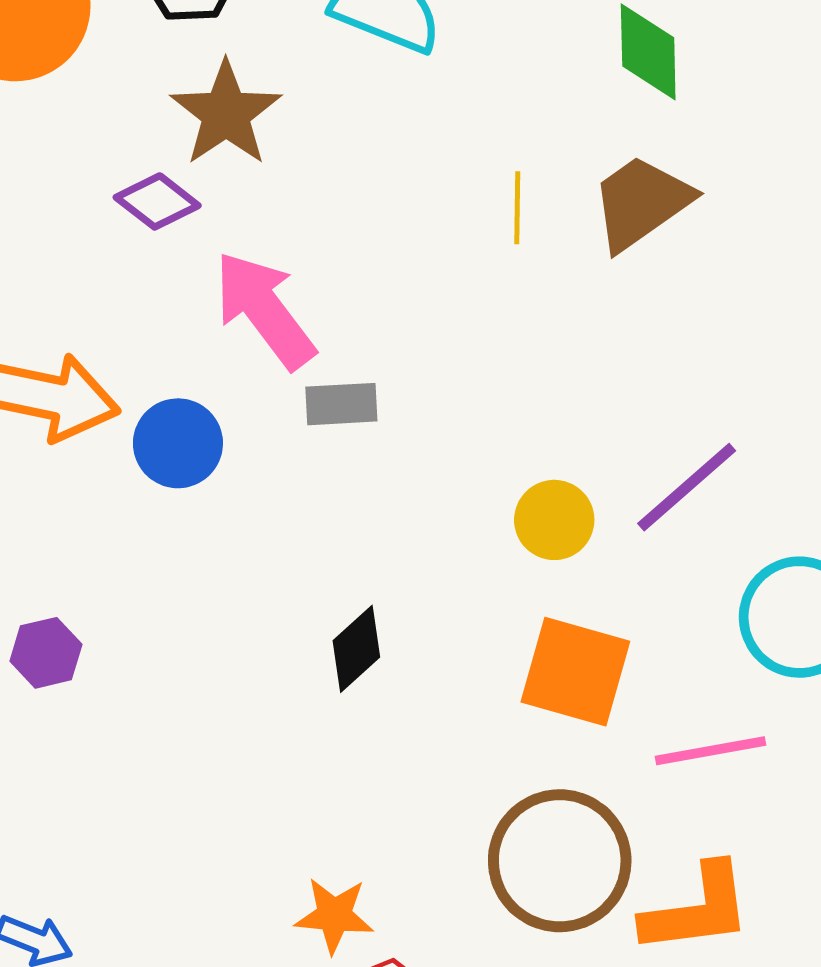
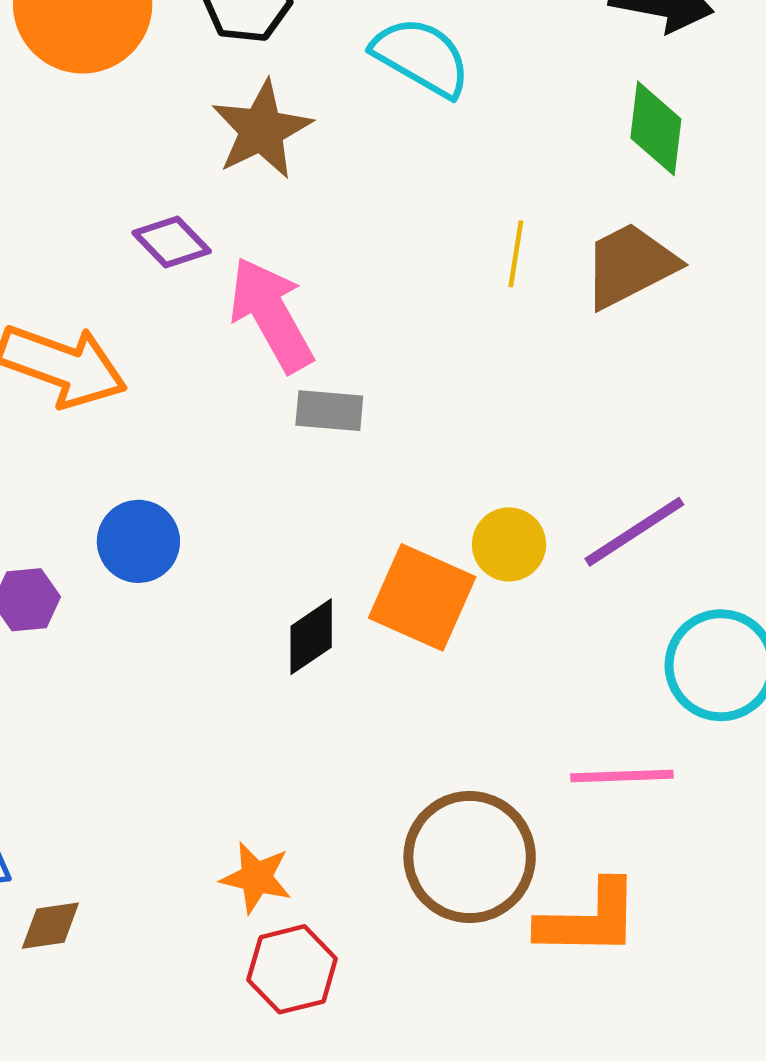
purple diamond: (157, 201) -> (172, 242), moved
blue circle: (178, 443) -> (138, 541), moved
orange square: (575, 672) -> (422, 597), moved

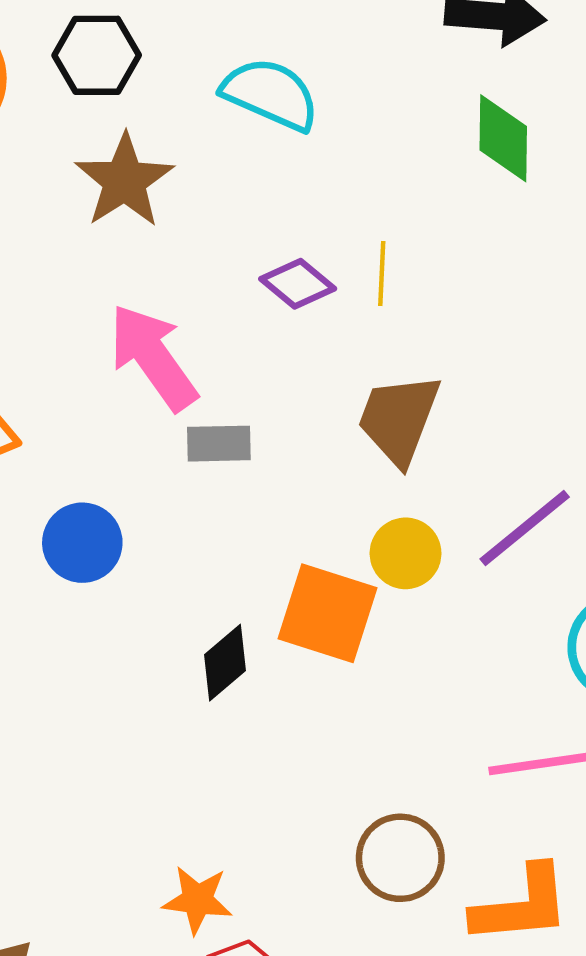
purple diamond: (172, 242) -> (298, 284), moved
brown trapezoid: (630, 265) -> (399, 419), moved, turned -36
blue circle: (138, 541) -> (82, 543), moved
brown circle: (470, 857) -> (400, 858), size x0.7

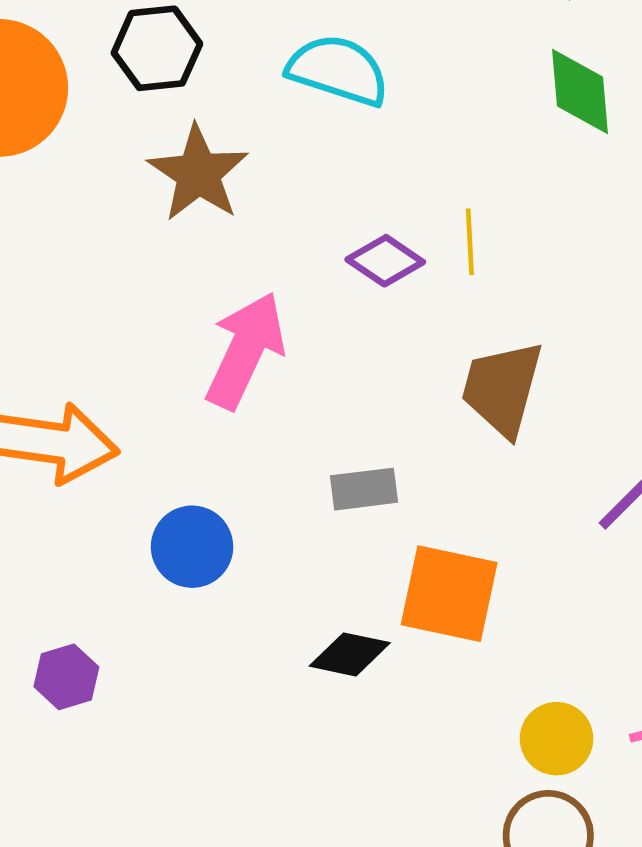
pink arrow: (153, 357) -> (245, 350), turned 66
gray rectangle: (219, 444) -> (364, 489), moved
yellow circle: (406, 553) -> (557, 739), moved
black diamond: (225, 663) -> (350, 654), turned 58

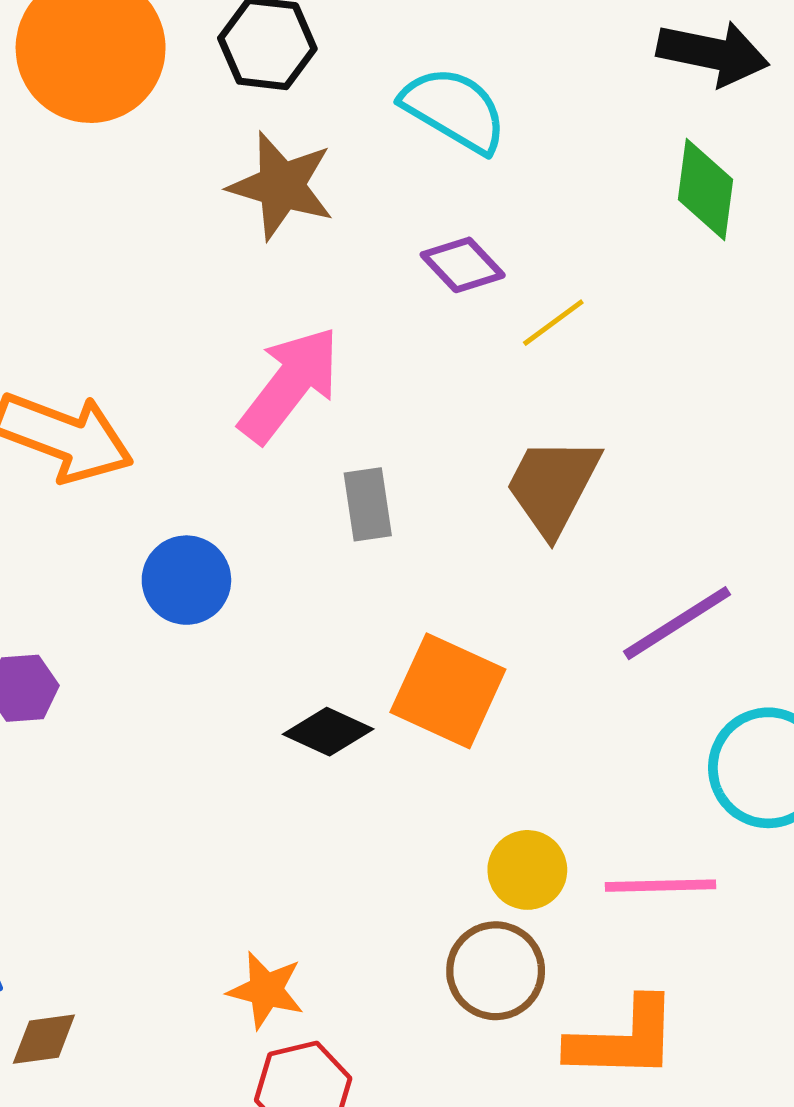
brown star: (198, 173) -> (281, 186), turned -30
yellow line: (470, 242) -> (553, 323), turned 44
purple diamond: (385, 261) -> (463, 265), moved
gray rectangle: (364, 489) -> (368, 504), moved, turned 76

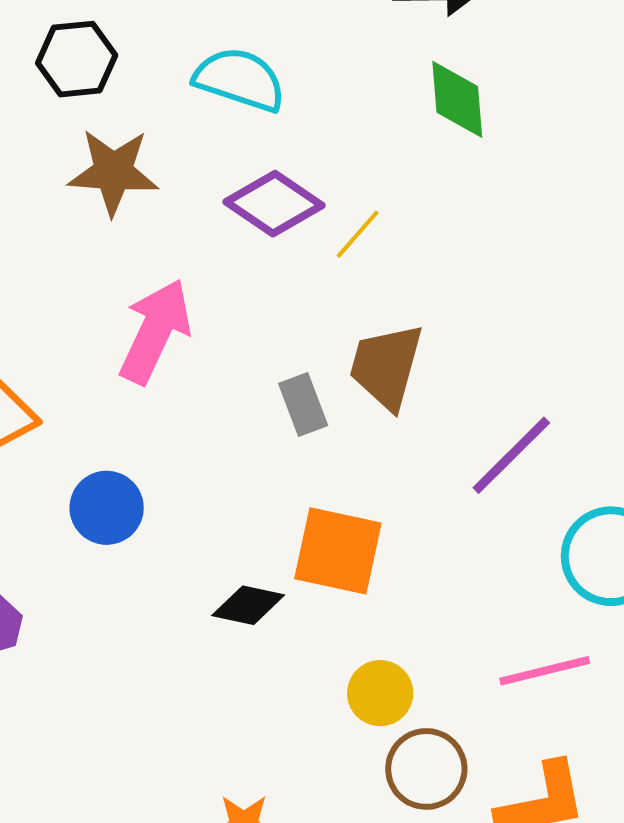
purple diamond: (463, 265) -> (274, 204), size x1.4
gray rectangle: (368, 504) -> (303, 405), moved
yellow circle: (527, 870) -> (380, 693), moved

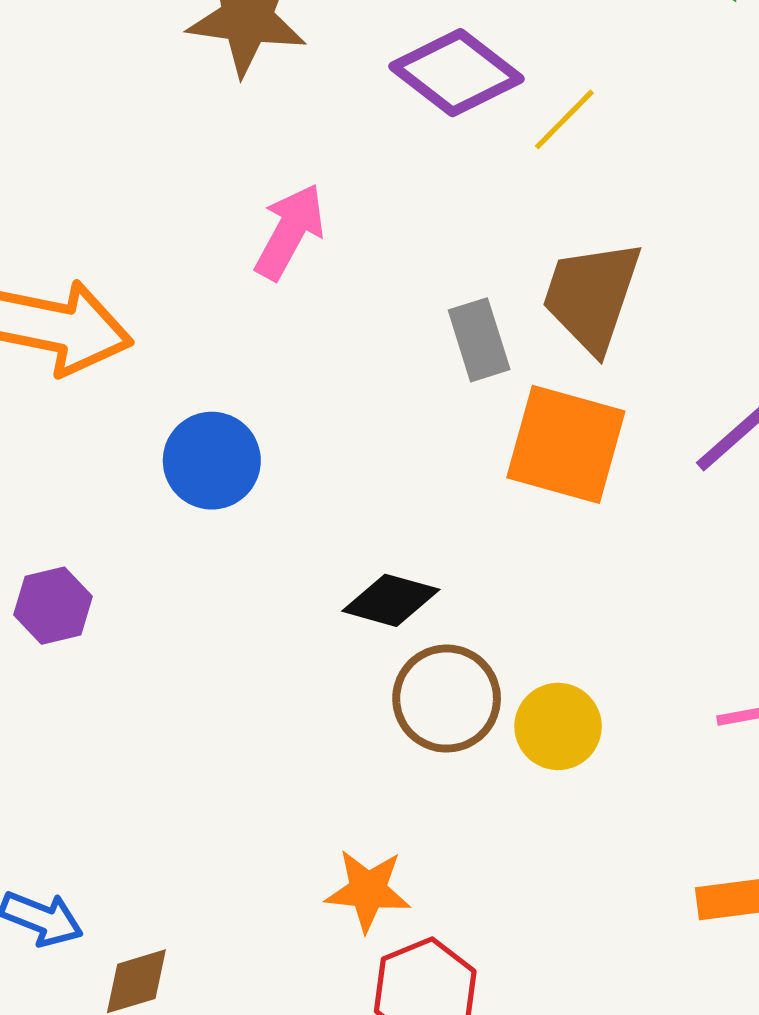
pink arrow: (155, 331) -> (290, 232), size x0.7
orange square: (338, 551) -> (566, 444), moved
brown circle: (426, 769) -> (447, 699), moved

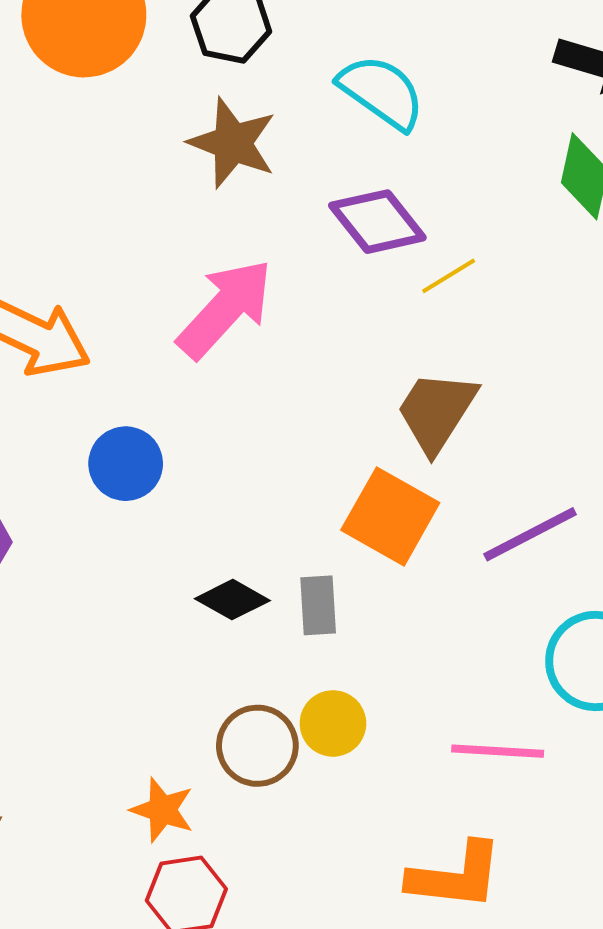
pink arrow: (290, 232) -> (225, 309), size x1.5
gray rectangle: (479, 340) -> (318, 605), moved
brown circle: (447, 699) -> (257, 746), moved

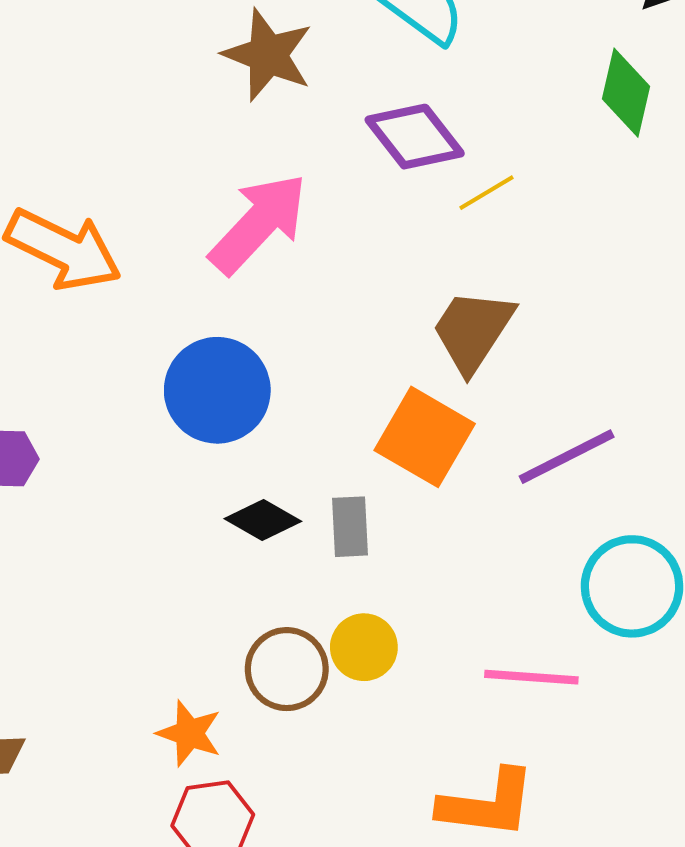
blue circle: (126, 464) -> (217, 390), moved, size x1.4

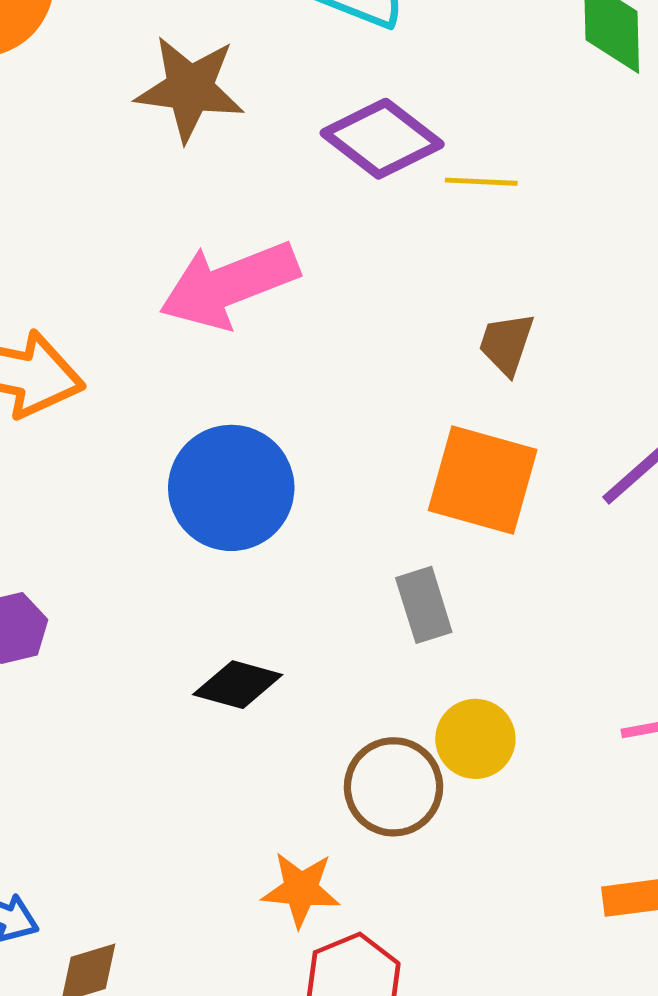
yellow line: (487, 193) -> (481, 182), turned 48
pink arrow: (258, 224) -> (229, 285), turned -140
brown trapezoid: (473, 331) -> (506, 344), size x0.6
black diamond: (263, 520) -> (238, 685), moved

